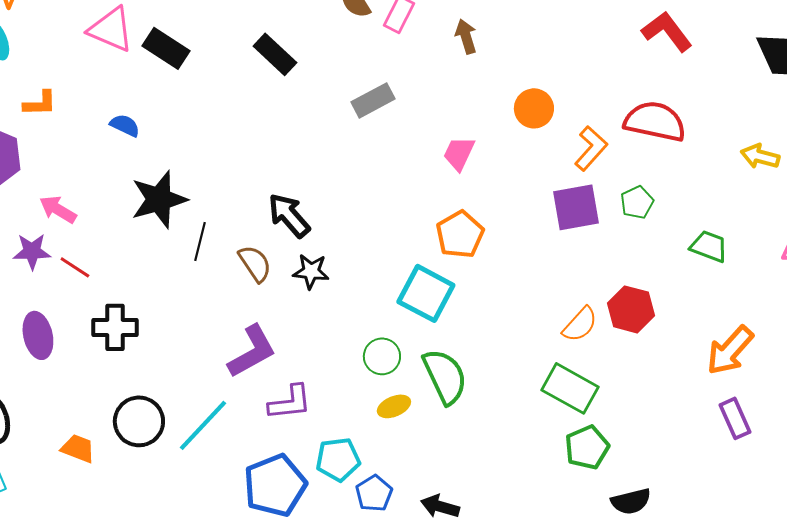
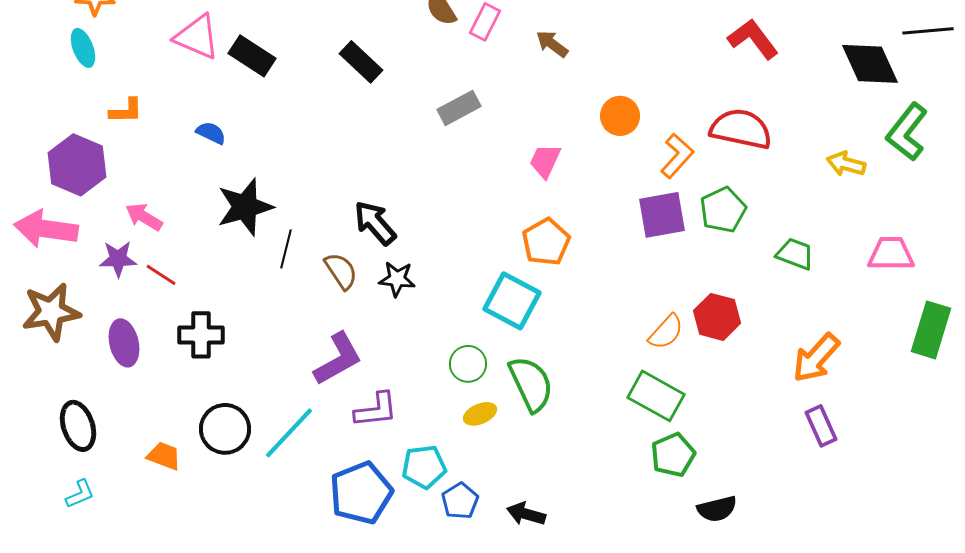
brown arrow: (466, 36) -> (552, 44), turned -36
green pentagon: (637, 202) -> (723, 210), size x1.4

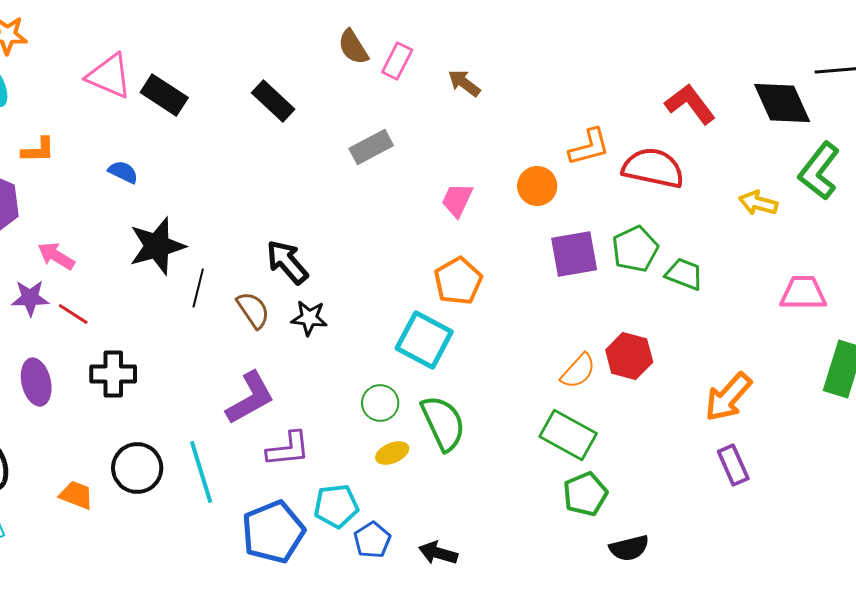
red L-shape: (753, 39) -> (690, 104), moved
orange circle: (620, 116) -> (537, 186), moved
orange L-shape: (677, 156) -> (589, 147), moved, turned 33
green trapezoid: (795, 254) -> (684, 274), moved
cyan line: (289, 433) -> (201, 472), turned -60

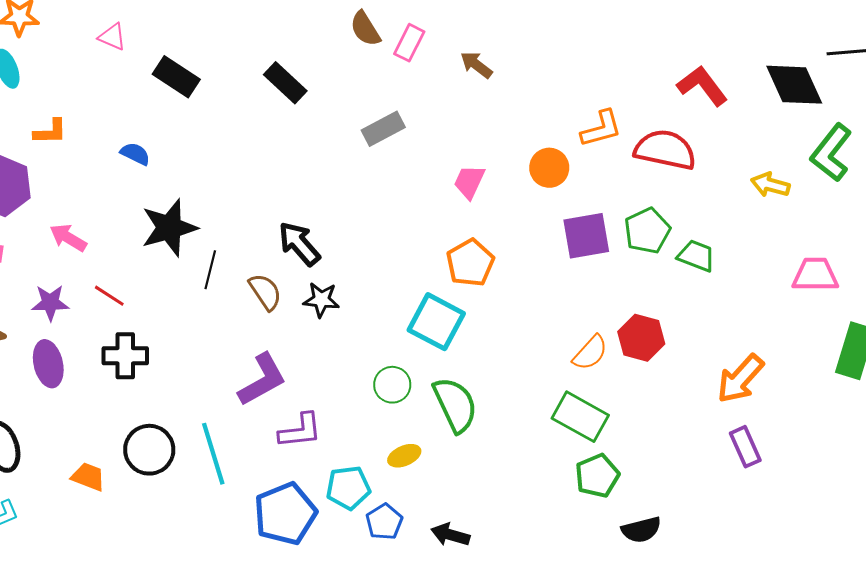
pink triangle: (109, 76) -> (112, 37), moved, size x0.6
purple star: (30, 298) -> (50, 303), moved
red line: (73, 314) -> (109, 296), moved
yellow ellipse: (392, 453) -> (404, 456), moved

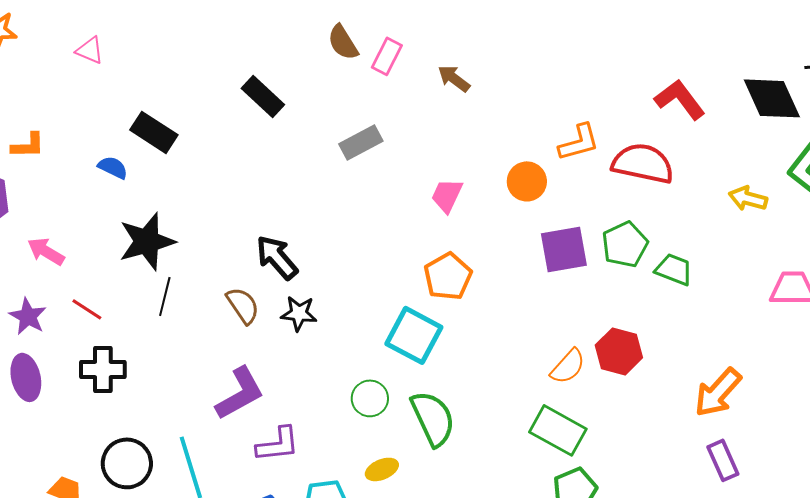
black rectangle: (176, 77) -> (154, 132), moved
black line: (210, 270) -> (165, 296), moved
purple star: (50, 303) -> (28, 316), turned 30

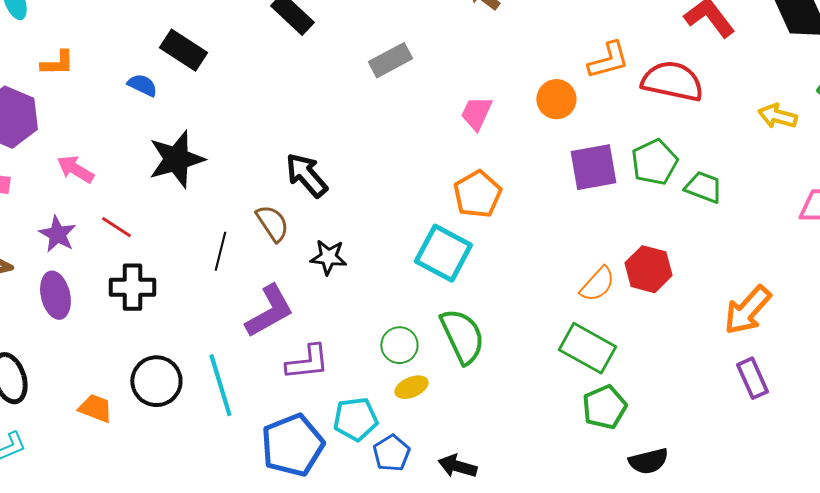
black line: (165, 296) -> (220, 251), moved
black star: (299, 313) -> (328, 257), moved
green circle: (370, 398) -> (399, 345), moved

